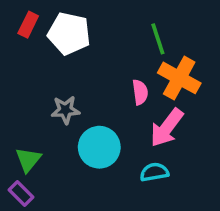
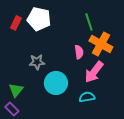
red rectangle: (28, 25) -> (16, 23), moved

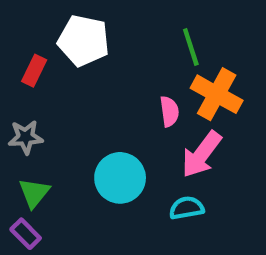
red rectangle: (16, 23) -> (34, 71), moved
gray star: (37, 62) -> (26, 137), moved

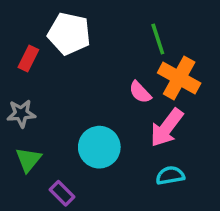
pink semicircle: (169, 111) -> (140, 92), turned 145
cyan semicircle: (187, 208) -> (170, 176), moved
purple rectangle: (26, 234) -> (62, 193), moved

